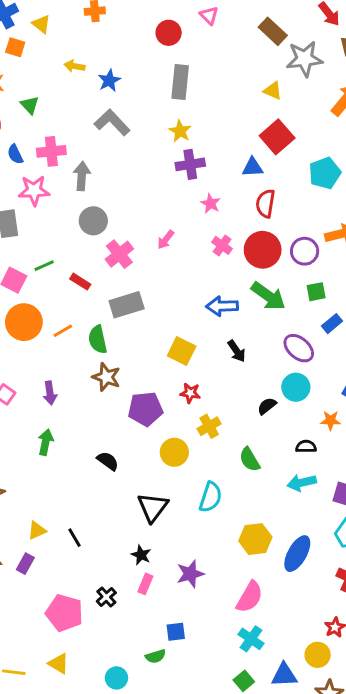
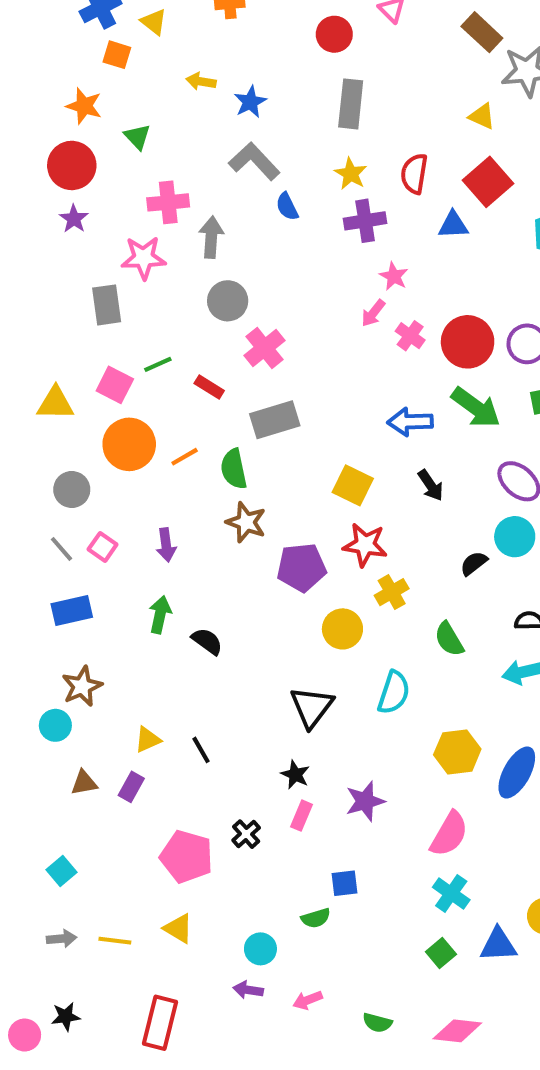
blue semicircle: (15, 154) -> (287, 206), moved
red semicircle: (265, 203) -> (414, 174), moved
pink arrow: (166, 240) -> (373, 313), moved
red star: (190, 393) -> (365, 545), size x1.5
black semicircle: (108, 461) -> (207, 641), moved

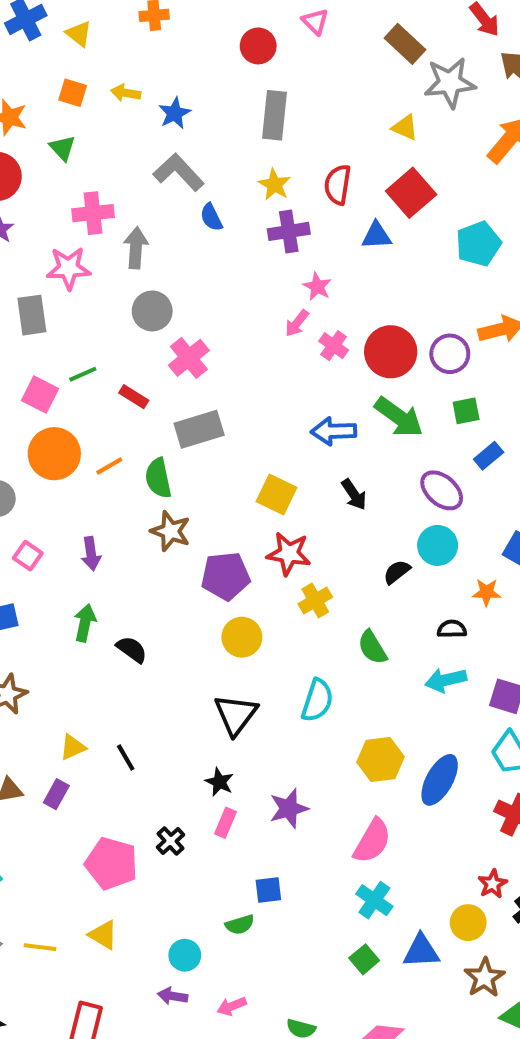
orange square: (117, 55) -> (73, 93), moved
yellow circle: (342, 629) -> (242, 637), moved

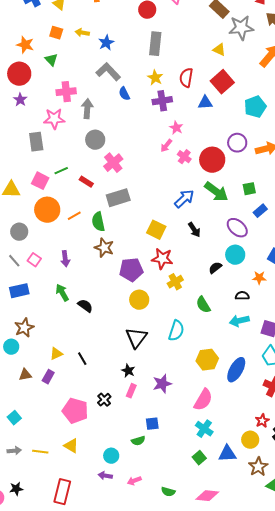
purple circle: (450, 354) -> (237, 143), moved
blue arrow: (334, 431) -> (184, 199), turned 140
green arrow: (85, 623) -> (62, 293), turned -42

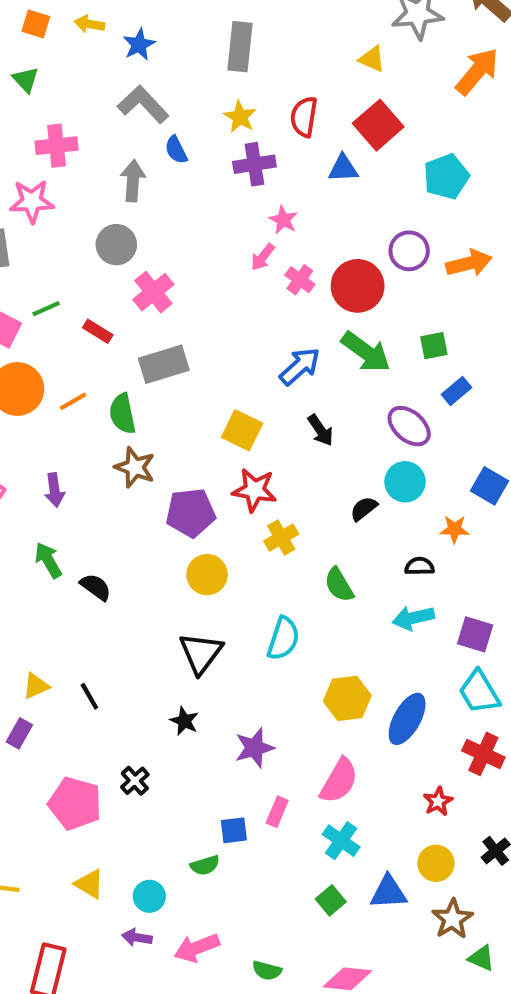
gray arrow: (87, 109) -> (133, 181), moved
pink rectangle: (131, 391) -> (277, 812), moved
red star: (262, 421) -> (438, 801), moved
yellow triangle: (71, 446) -> (89, 884), moved
pink arrow: (134, 481) -> (197, 948), size x1.5

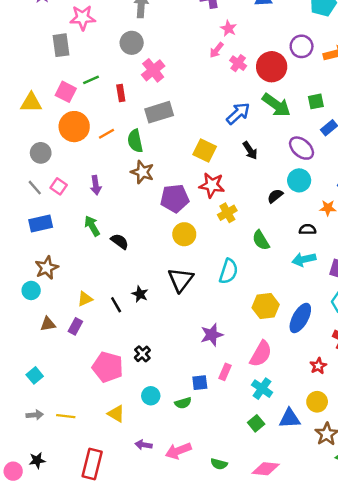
red rectangle: (98, 331) -> (121, 93), turned 49
black star: (184, 721) -> (140, 294), moved
cyan circle: (149, 896) -> (151, 396), moved

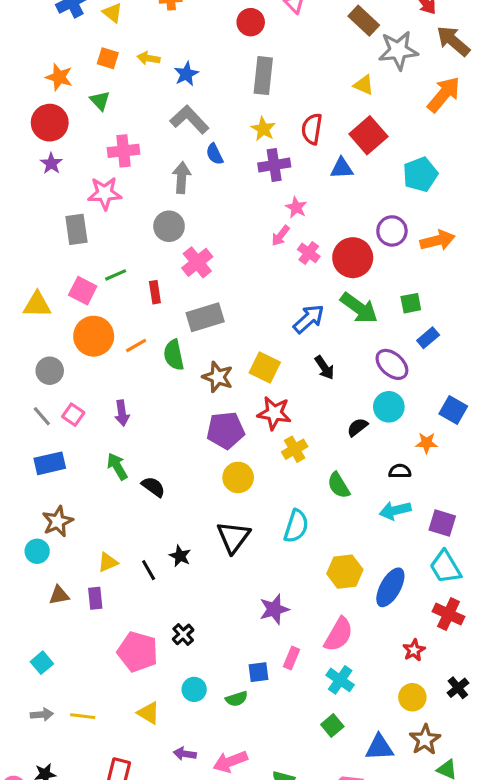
brown star: (142, 172) -> (218, 377), moved
purple rectangle: (75, 326) -> (95, 598), turned -35
blue triangle: (290, 419) -> (379, 747), moved

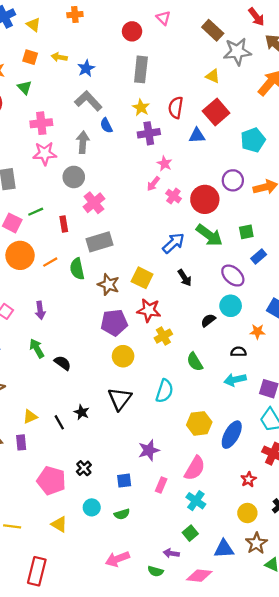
pink star: (105, 193) -> (45, 153), moved
blue square: (259, 672) -> (124, 481), moved
purple arrow: (185, 754) -> (171, 553), moved

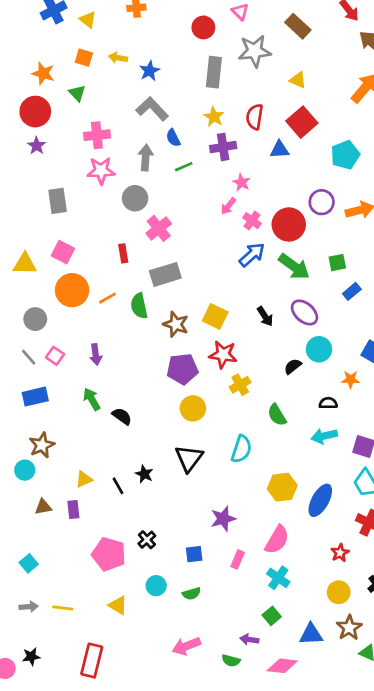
gray star: (237, 52) -> (255, 51), moved
green line: (36, 212) -> (184, 167), moved
blue arrow: (173, 243) -> (252, 255), moved
purple ellipse: (233, 276) -> (305, 312), moved

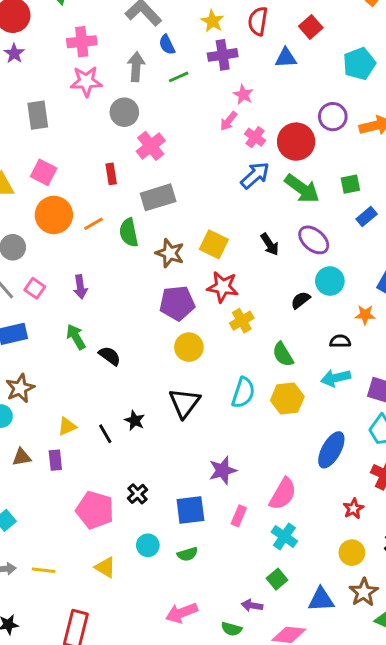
red square: (302, 122) -> (311, 27), size x0.7
yellow hexagon: (282, 487) -> (287, 398), moved
blue square: (194, 554) -> (190, 510), size x1.5

